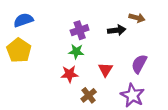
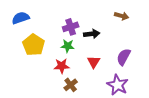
black arrow: (117, 30) -> (92, 34), moved
yellow pentagon: (19, 50) -> (34, 45), moved
brown cross: (89, 95) -> (71, 85), moved

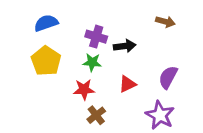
blue semicircle: (21, 18) -> (46, 23), moved
purple cross: (71, 27) -> (96, 37), turned 35
red triangle: (94, 62) -> (127, 84), turned 32

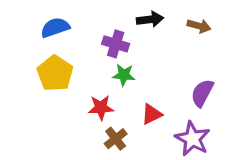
black arrow: (125, 46) -> (150, 19), moved
green star: (92, 62) -> (124, 75), moved
red triangle: (127, 84) -> (152, 114), moved

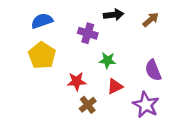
brown arrow: (199, 26) -> (151, 20), turned -56
green star: (124, 75) -> (107, 60), moved
purple semicircle: (202, 93) -> (153, 70), turned -50

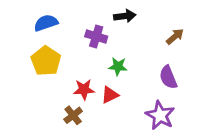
brown arrow: (151, 20) -> (175, 36), moved
red triangle: (115, 86) -> (110, 95), moved
brown cross: (88, 105) -> (73, 115), moved

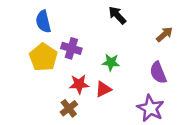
black arrow: (125, 16) -> (117, 15), turned -126
blue semicircle: (46, 23) -> (43, 22), turned -85
purple cross: (96, 36) -> (71, 48), moved

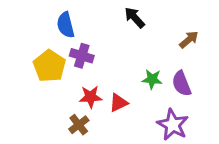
blue semicircle: (43, 22) -> (66, 25), moved
green star: (111, 62) -> (152, 79), moved

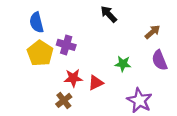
blue semicircle: (66, 25) -> (37, 22), moved
purple semicircle: (182, 84) -> (160, 60), moved

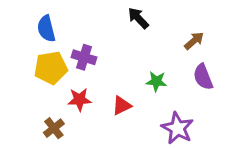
yellow pentagon: (40, 53) -> (51, 68), turned 30
red star: (73, 78) -> (79, 99), moved
brown cross: (64, 100) -> (54, 128), moved

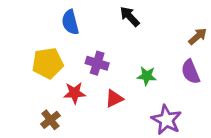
blue semicircle: (46, 29) -> (70, 22), moved
brown arrow: (194, 41) -> (198, 36), moved
purple cross: (84, 57) -> (97, 63), moved

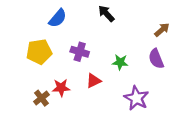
blue semicircle: (70, 22) -> (58, 18), turned -126
red star: (75, 93) -> (61, 88), moved

